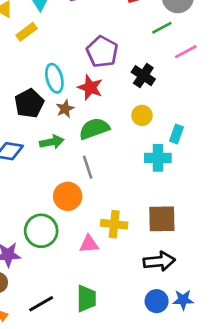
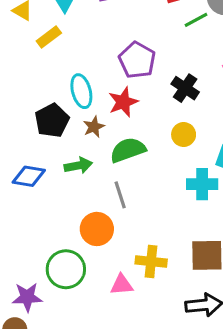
green line: (162, 28) -> (196, 20), moved
red star: (90, 88) -> (123, 102), turned 30

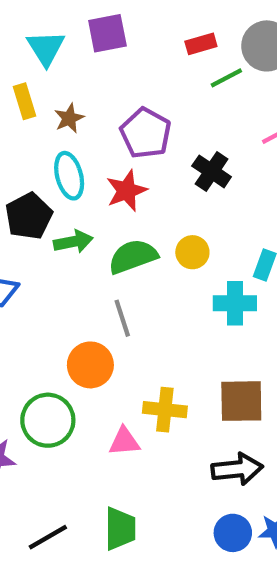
yellow rectangle: (49, 37) -> (24, 101), turned -70
brown star: (94, 127) -> (69, 118), moved
yellow circle: (184, 135) -> (192, 252), moved
green arrow: (78, 165) -> (73, 242), moved

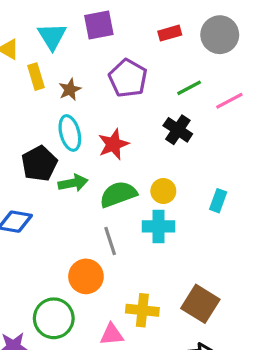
green line: (226, 78) -> (189, 88), moved
purple pentagon: (146, 133) -> (128, 78), moved
cyan cross: (235, 303) -> (158, 226), moved
brown square: (241, 401) -> (200, 304), turned 33

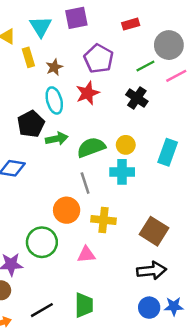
gray circle: (220, 35) -> (169, 45), moved
red star: (113, 144) -> (88, 93), moved
cyan rectangle: (218, 201) -> (168, 152), size x1.5
yellow cross: (142, 310) -> (104, 220), moved

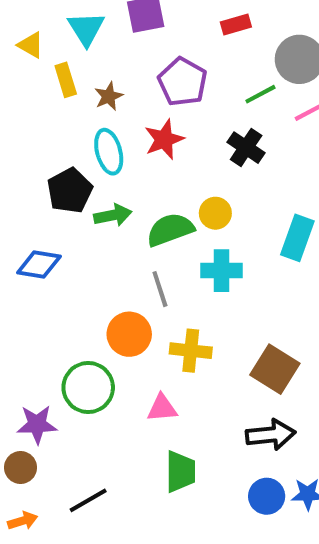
yellow circle: (126, 145) -> (215, 213), moved
green trapezoid: (84, 305) -> (180, 472), moved

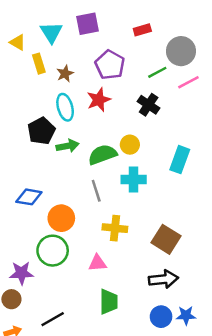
blue diamond: (39, 264) -> (29, 197), moved
orange circle: (129, 334) -> (61, 218), moved

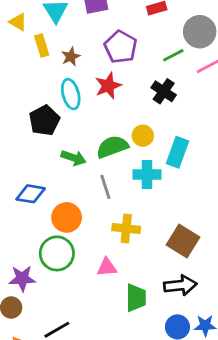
green arrow: (68, 146) -> (74, 158), moved, turned 30
cyan rectangle: (180, 160) -> (177, 152), moved
green trapezoid: (109, 302) -> (136, 298), moved

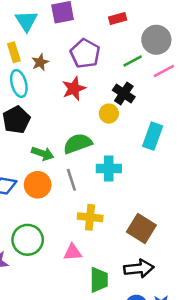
cyan ellipse: (71, 94) -> (19, 84), moved
yellow circle: (143, 136) -> (109, 114), moved
cyan rectangle: (177, 152) -> (153, 136), moved
orange circle: (67, 217) -> (38, 185), moved

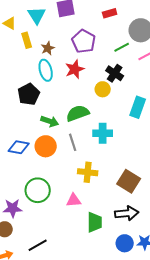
cyan ellipse: (19, 84) -> (46, 70), moved

